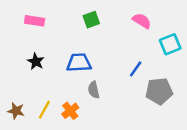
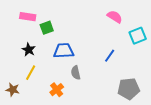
green square: (91, 20) -> (47, 28), moved
gray pentagon: (159, 91) -> (129, 89), moved
yellow line: (44, 110) -> (31, 73), moved

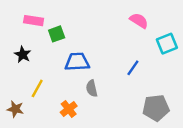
black star: (29, 50) -> (23, 55), moved

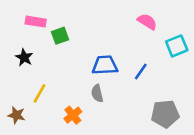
blue trapezoid: (77, 62) -> (105, 65), moved

